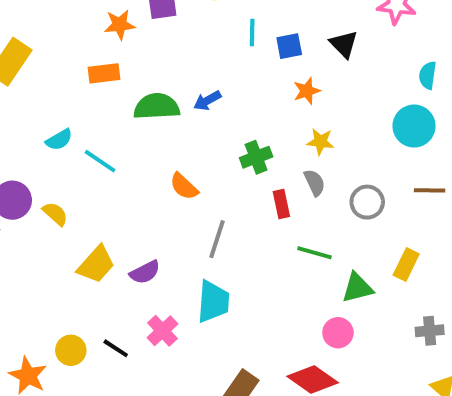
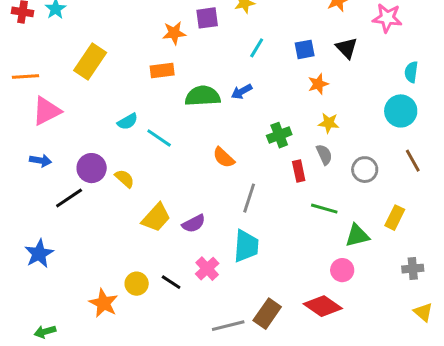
cyan line: (252, 32) -> (257, 48), moved, turned 30
brown line: (430, 190) -> (413, 161), turned 60

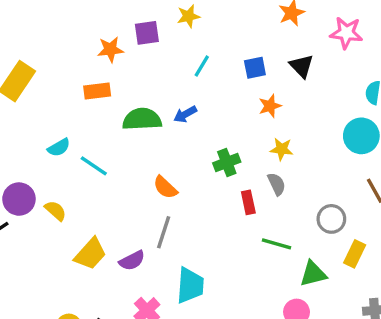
gray circle: (365, 170) -> (331, 219), moved
gray line: (249, 198) -> (164, 232), moved

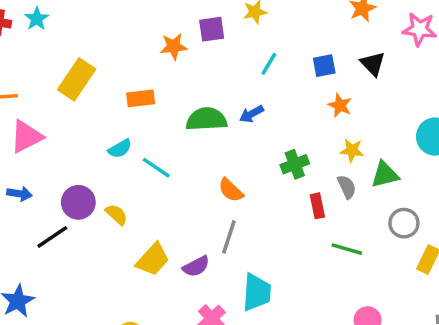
orange rectangle: (97, 91) -> (141, 98), moved
orange star: (270, 106) -> (340, 105), turned -30
green triangle: (313, 274) -> (385, 175), moved

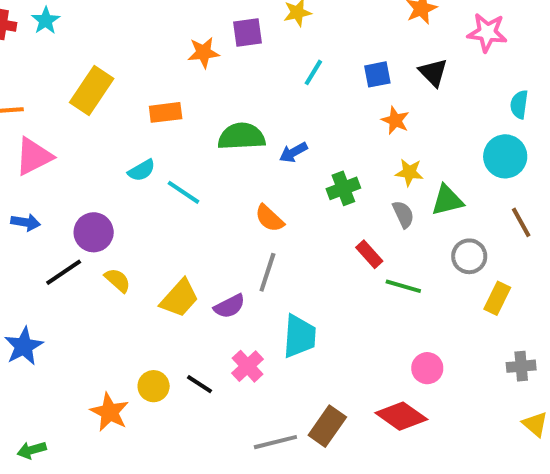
blue arrow: (252, 114) -> (293, 152), moved
red rectangle: (317, 206) -> (369, 254), moved, turned -30
yellow semicircle: (116, 214) -> (118, 280), moved

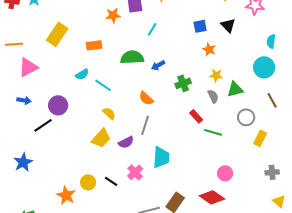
cyan line: (313, 72) -> (152, 29), moved
yellow semicircle: (118, 280) -> (109, 113), moved

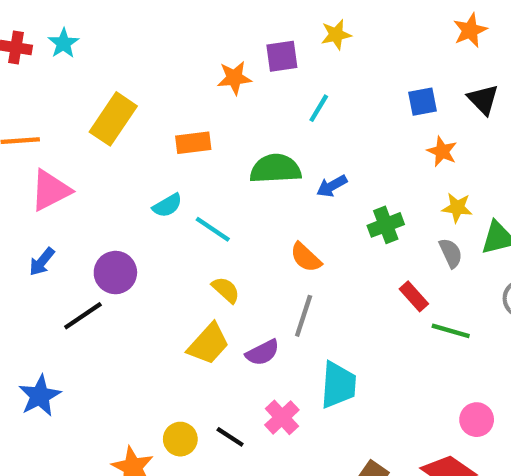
blue arrow: (24, 100) -> (42, 262), turned 120

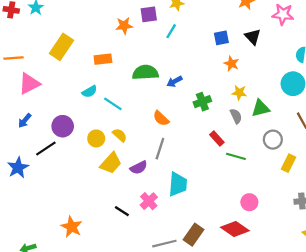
cyan line: (319, 108) -> (171, 31), moved
blue star: (40, 396) -> (18, 168), moved
yellow circle: (180, 439) -> (96, 138), moved

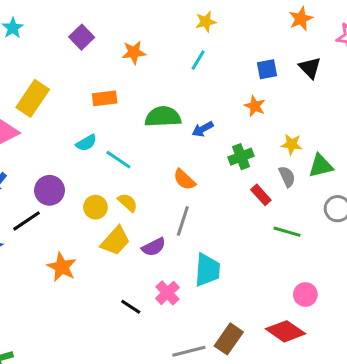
purple square: (149, 14) -> (82, 37), moved, turned -36
yellow rectangle: (62, 47) -> (33, 98), moved
orange star: (231, 64) -> (255, 106), moved
red rectangle: (217, 138) -> (261, 195), moved
orange star: (72, 227) -> (62, 267), moved

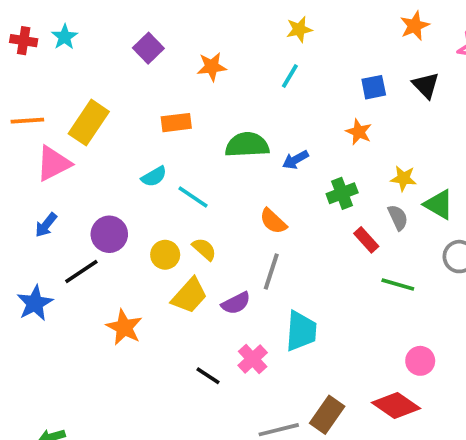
green triangle: (321, 166) -> (439, 204), turned 44

